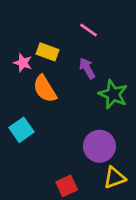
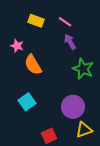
yellow rectangle: (47, 52) -> (36, 21), moved
purple arrow: (87, 68) -> (70, 42), moved
cyan square: (22, 130) -> (27, 102), moved

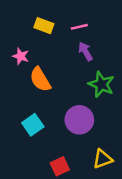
pink line: (65, 22) -> (79, 27), turned -48
purple circle: (73, 107) -> (79, 120), moved

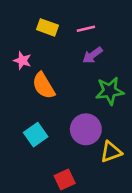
purple arrow: (85, 51) -> (92, 55), turned -96
green star: (101, 84) -> (110, 91), turned -30
yellow triangle: (103, 159) -> (111, 152), moved

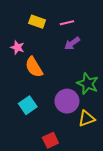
green star: (110, 91) -> (88, 84), moved, turned 30

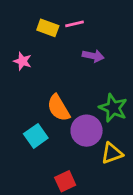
pink line: (67, 23) -> (75, 24), moved
purple arrow: (72, 43) -> (93, 56), turned -133
orange semicircle: (34, 67) -> (58, 108), moved

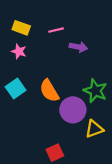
pink line: (75, 24) -> (56, 30), moved
yellow rectangle: (48, 28) -> (21, 28), moved
cyan square: (36, 136) -> (16, 89), moved

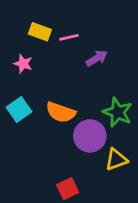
yellow rectangle: (21, 28) -> (40, 32), moved
purple arrow: (78, 47) -> (97, 58), turned -42
orange semicircle: (49, 91) -> (61, 112), turned -40

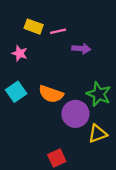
purple arrow: (97, 58) -> (81, 49), turned 36

